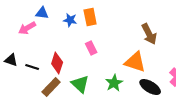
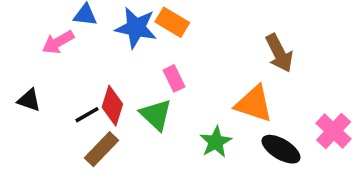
orange rectangle: (90, 17) -> (172, 22), turned -48
blue star: (70, 20) -> (136, 28), size x1.6
black line: (32, 67) -> (87, 115), moved, turned -48
green triangle: (80, 84) -> (156, 115), moved

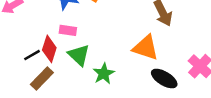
pink rectangle: (174, 78) -> (68, 30), moved, turned -56
green star: (216, 142) -> (104, 74), moved

